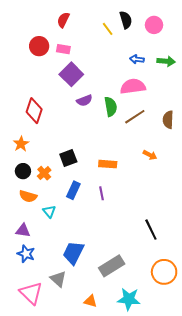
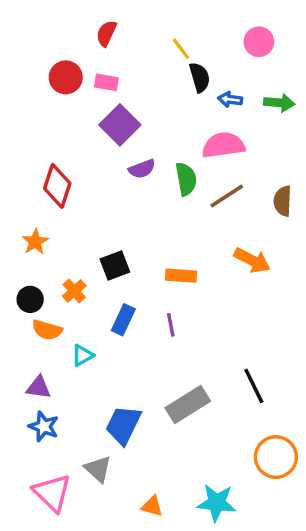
black semicircle: (126, 20) -> (200, 77), moved
orange arrow: (150, 155) -> (252, 260), size x1.5
black circle: (23, 171) -> (30, 299), moved
cyan triangle: (49, 211) -> (83, 355), turned 40
gray rectangle: (112, 266) -> (188, 404), moved

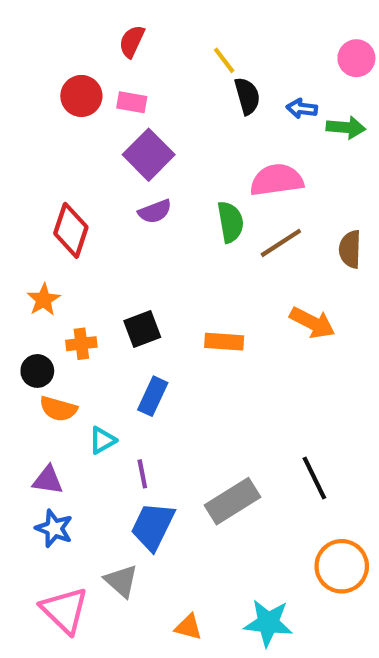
pink circle: (259, 42) -> (356, 58), moved
blue arrow: (230, 99) -> (302, 109), moved
purple semicircle: (142, 169) -> (155, 211), moved
orange cross: (74, 291) -> (81, 344), moved, turned 35
purple line: (171, 325) -> (142, 474), moved

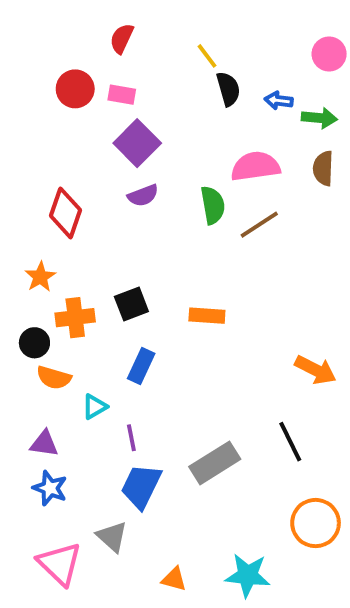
brown semicircle: (350, 249) -> (323, 168), moved
orange arrow: (312, 323) -> (316, 370), moved
orange cross: (81, 344) -> (75, 318), size x1.4

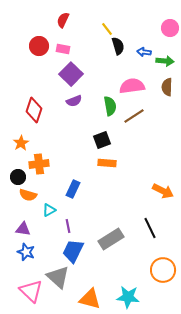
black square: (131, 304) -> (102, 140), moved
gray triangle: (112, 537) -> (58, 277), size x1.4
orange triangle: (174, 579) -> (90, 299), size x1.6

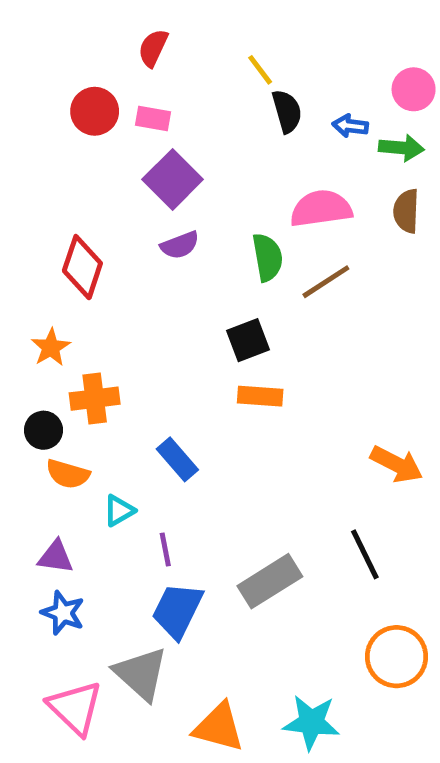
pink circle: (170, 28) -> (414, 89), moved
blue rectangle: (73, 189) -> (177, 459), turned -66

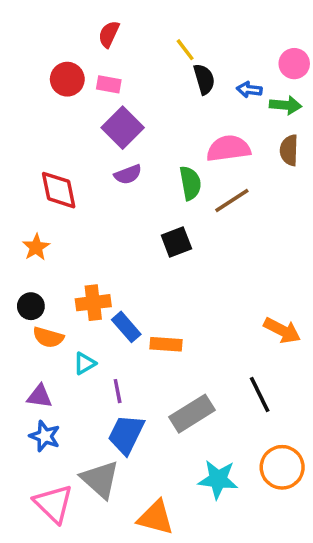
red diamond: (82, 267) -> (59, 190), turned -30
orange rectangle: (260, 396) -> (166, 344), moved
orange cross: (95, 399) -> (93, 303), moved
cyan star: (311, 722) -> (218, 479), moved

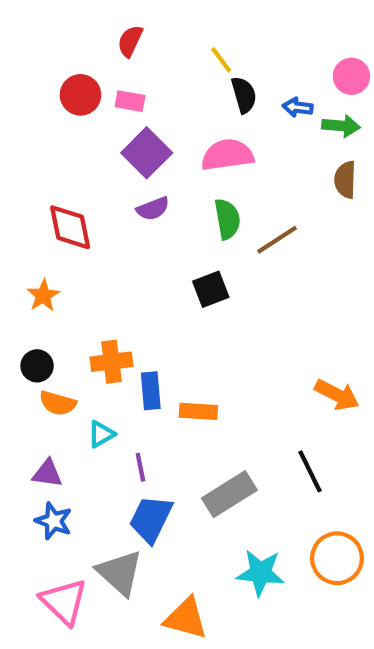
pink semicircle: (228, 148) -> (227, 155), moved
blue rectangle: (126, 327) -> (151, 391), turned 36

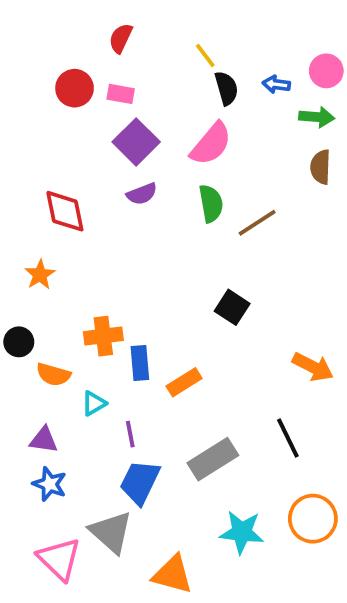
blue arrow: (298, 107) -> (276, 84), moved
pink semicircle: (227, 155) -> (211, 144), turned 138
black square: (211, 289) -> (232, 307), moved, turned -36
black circle: (37, 366) -> (19, 342), moved
orange rectangle: (198, 411) -> (184, 382), turned -36

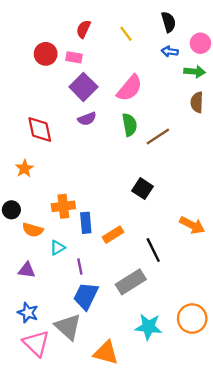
red semicircle: (121, 38) -> (83, 29), moved
black semicircle: (226, 88) -> (169, 22), moved
black line: (288, 438) -> (153, 250), moved
blue star: (50, 484) -> (28, 313), moved

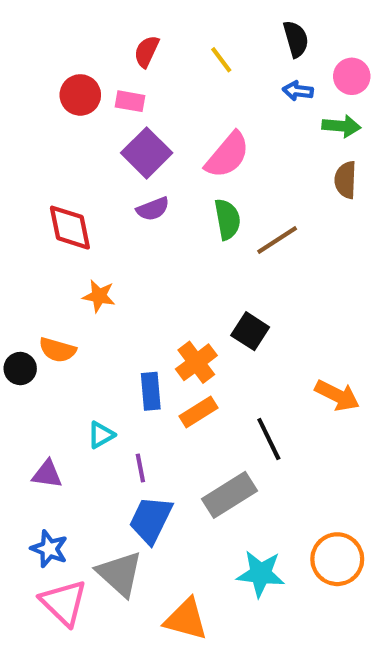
orange star: (24, 168) -> (99, 296), moved, turned -30
orange cross: (63, 206) -> (196, 362), moved, turned -30
orange semicircle: (33, 230) -> (57, 350), moved

